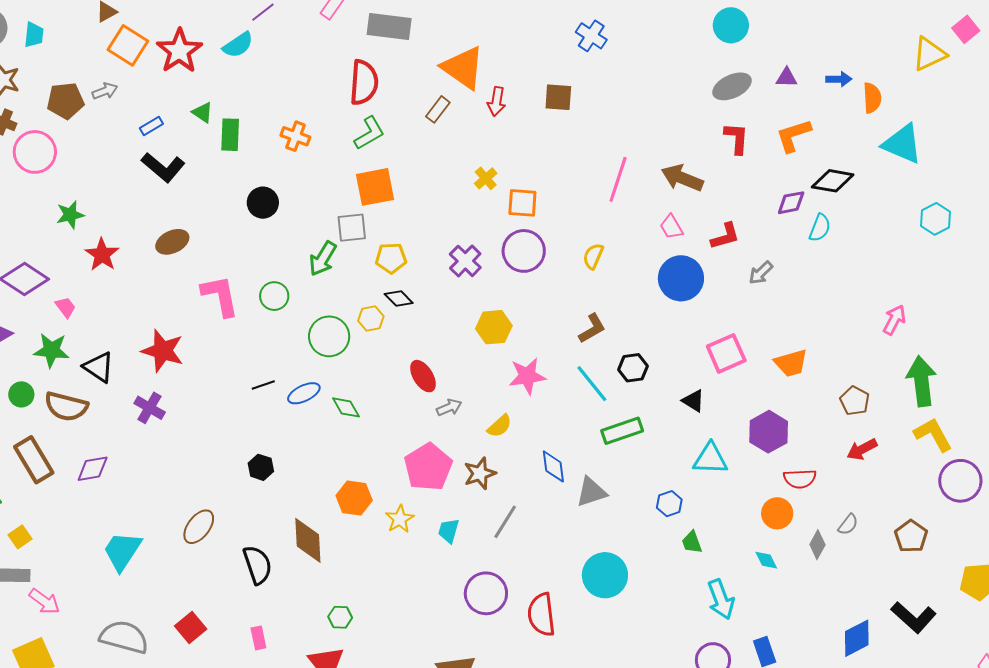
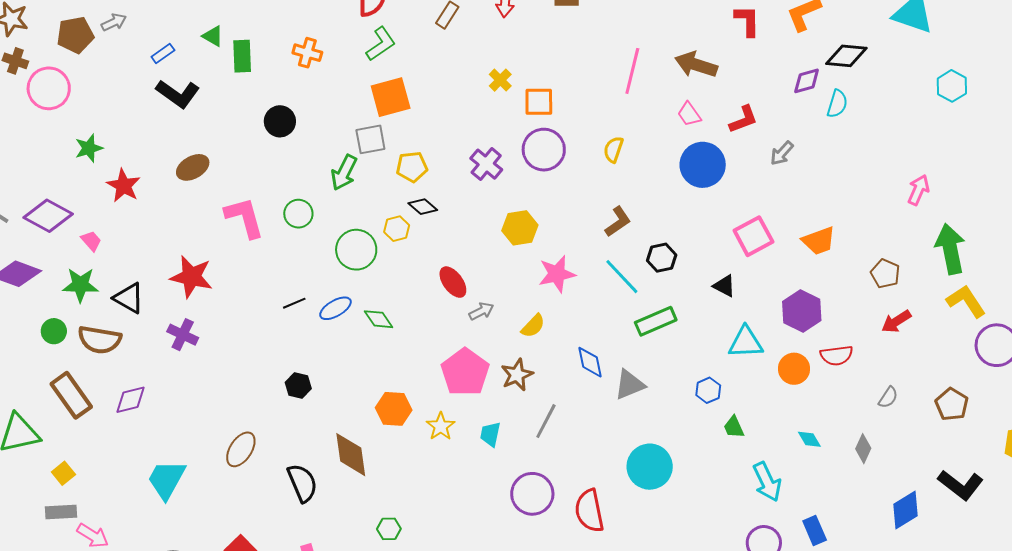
orange circle: (777, 513) -> (794, 369), moved
gray diamond: (817, 545) -> (863, 449), moved

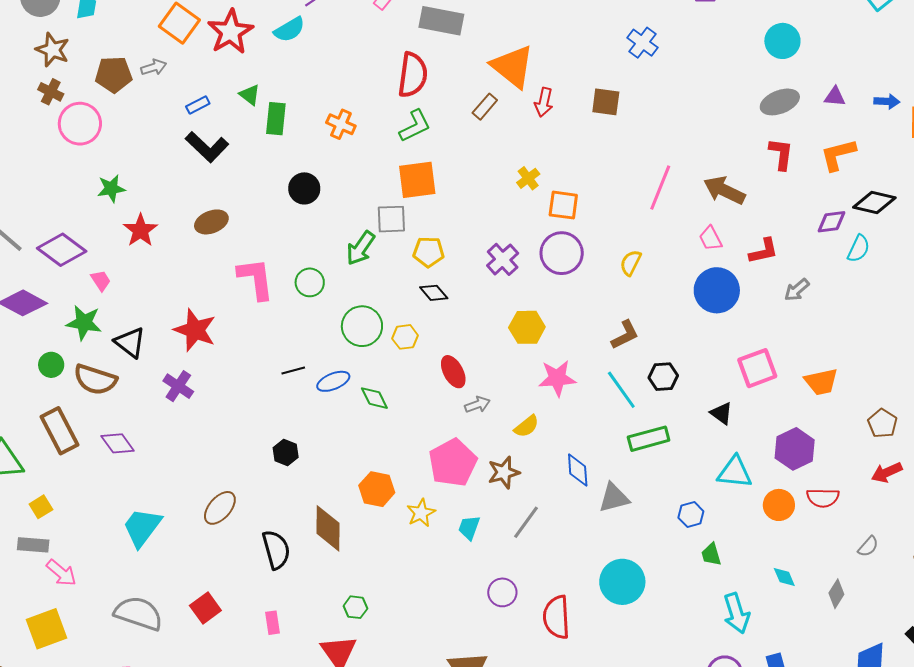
yellow hexagon: (397, 229) -> (405, 337), moved
purple diamond: (131, 400) -> (118, 443), turned 60
purple circle: (532, 494) -> (502, 592), size x0.7

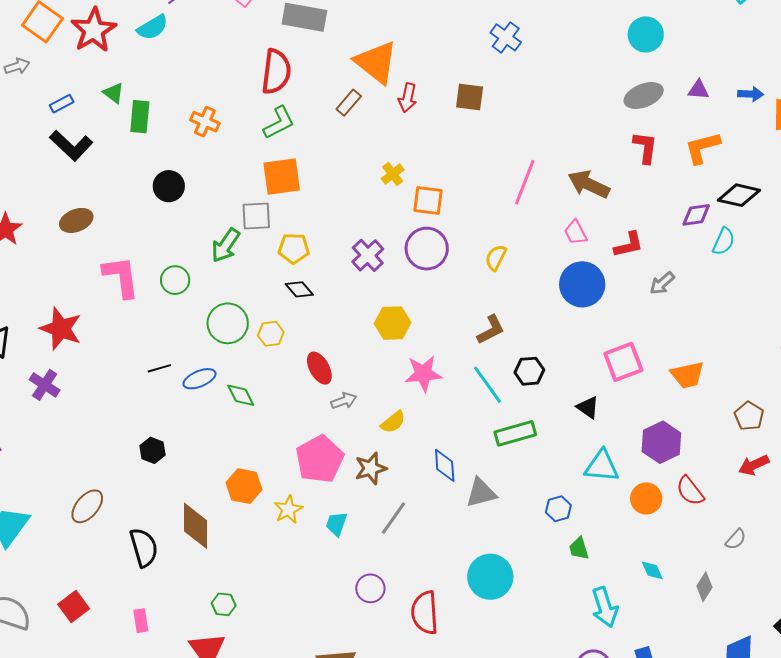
red semicircle: (823, 498) -> (690, 491), turned 52

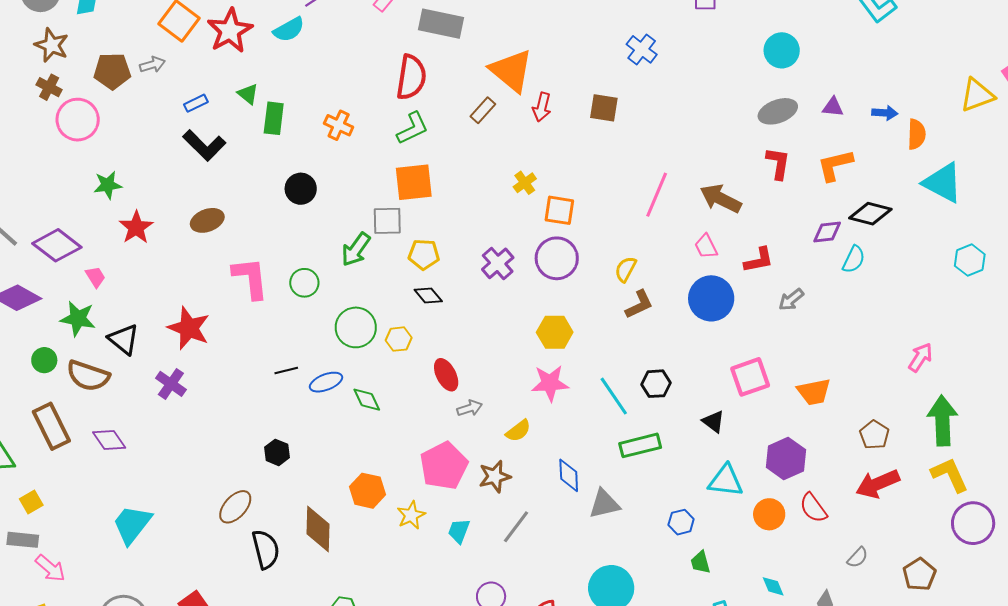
yellow hexagon: (393, 323) -> (555, 332), moved
brown L-shape: (491, 330) -> (639, 304), moved
red arrow: (754, 465) -> (878, 484), size x1.4
brown ellipse: (87, 506) -> (235, 507), moved

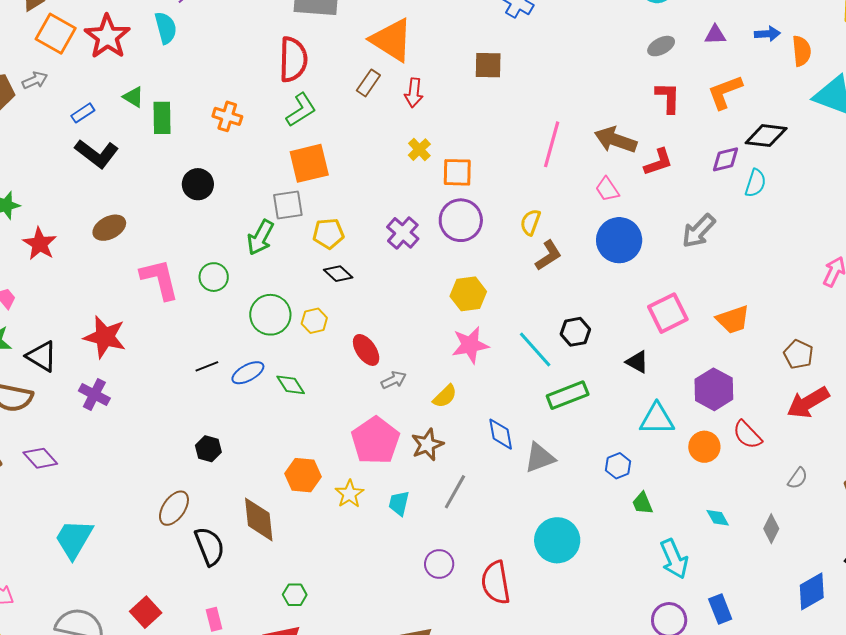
cyan semicircle: (289, 30) -> (166, 28), turned -68
red arrow: (542, 107) -> (414, 93), moved
gray ellipse: (778, 111) -> (661, 46), size x0.7
red L-shape: (759, 260) -> (658, 162), moved
gray arrow: (791, 300) -> (699, 231), size x1.4

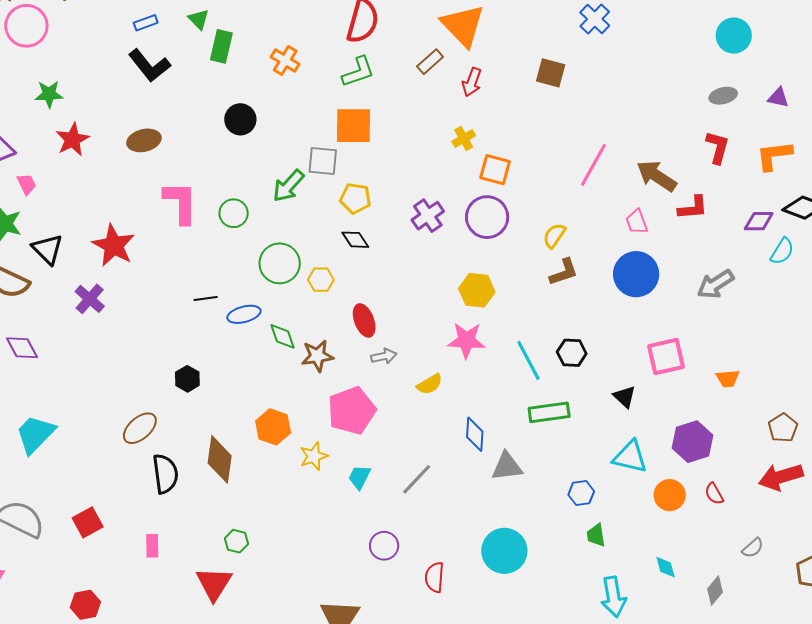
orange trapezoid: (733, 320) -> (728, 378), size x0.7
red semicircle: (747, 435) -> (714, 494), size x0.7
brown star: (427, 445) -> (317, 356), moved
red semicircle: (496, 583) -> (434, 577), size x0.7

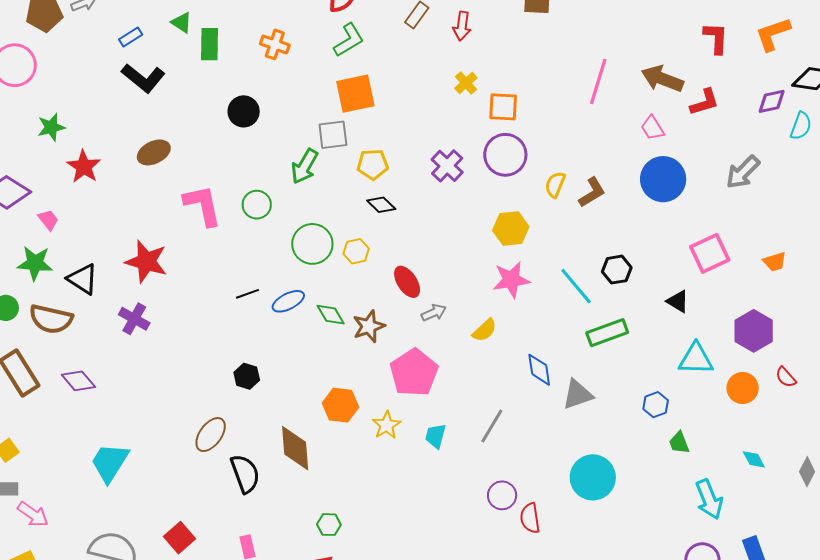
yellow semicircle: (554, 236) -> (555, 185), moved
purple circle: (384, 546) -> (502, 495), moved

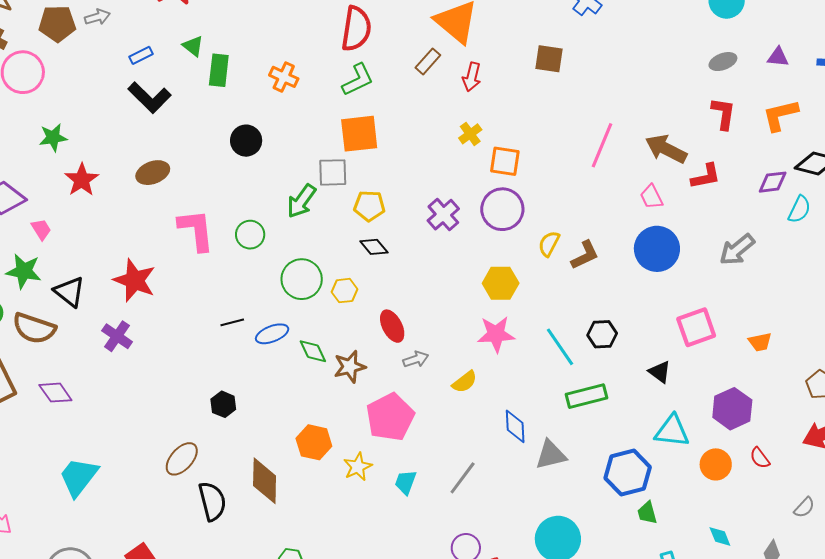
blue hexagon: (656, 405) -> (628, 473), size x1.8

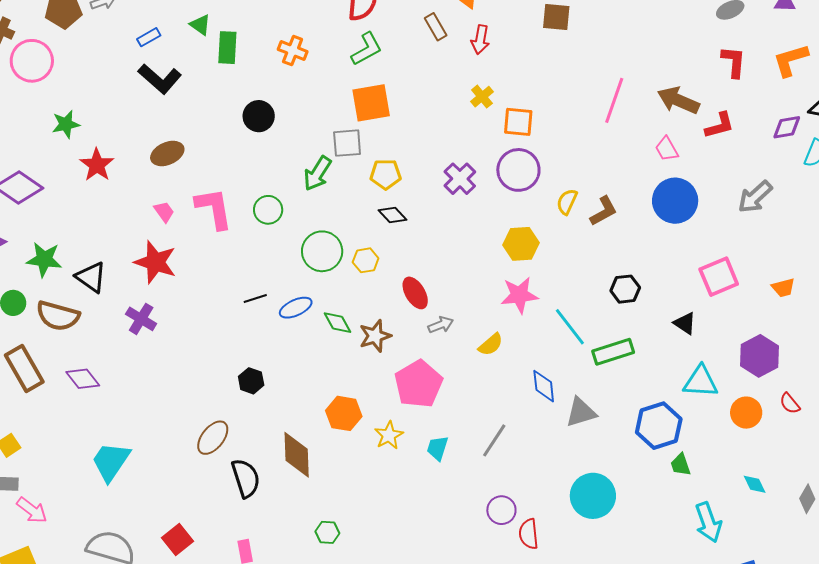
brown rectangle: (428, 61) -> (436, 27), turned -68
pink trapezoid: (41, 229) -> (164, 212), moved
cyan line: (560, 347) -> (570, 327), moved

